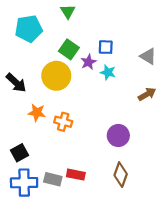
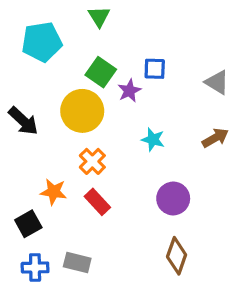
cyan star: (108, 72) -> (153, 140), moved
orange star: (37, 113) -> (54, 192), moved
orange cross: (63, 122) -> (92, 161), moved, turned 30
red rectangle: (76, 175) -> (97, 202), moved, turned 36
blue cross: (24, 183) -> (35, 268), size x0.7

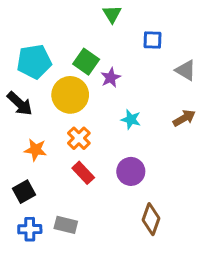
green triangle: (99, 17) -> (112, 14), moved
cyan pentagon: (42, 42) -> (34, 62), moved
blue square: (155, 69) -> (152, 40), moved
orange star: (54, 192) -> (36, 150), moved
purple circle: (173, 198) -> (131, 171), moved

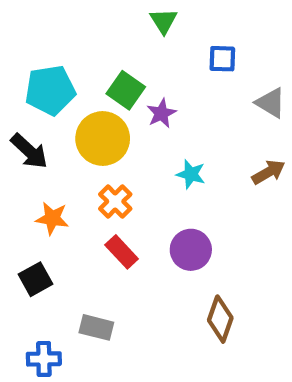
blue cross: (30, 229) -> (44, 359), moved

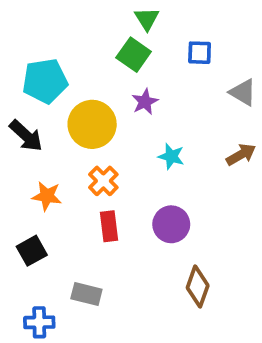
green square: (126, 90) -> (134, 55), moved
red rectangle: (122, 252) -> (109, 226), turned 36

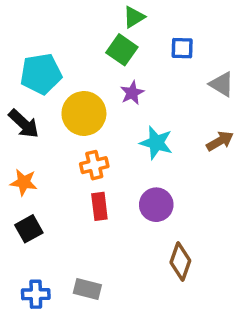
green triangle: (147, 19) -> (134, 17), turned 30
cyan star: (171, 156) -> (156, 143), size x1.4
orange cross: (103, 181) -> (94, 165), turned 32
orange star: (47, 196) -> (24, 182), moved
gray rectangle: (86, 294) -> (87, 289), moved

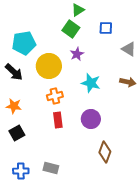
brown arrow: (220, 141) -> (128, 82), turned 42

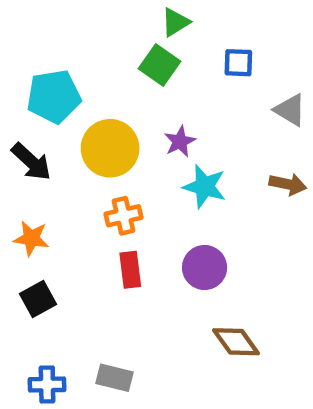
purple star: (77, 54) -> (180, 141), moved
brown diamond: (105, 152) -> (236, 342), turned -55

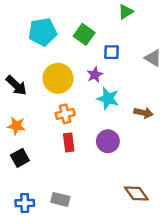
green triangle: (175, 22) -> (126, 12), moved
blue square: (238, 63) -> (111, 52), moved
cyan pentagon: (54, 96) -> (43, 32), moved
brown arrow: (288, 184) -> (144, 113), moved
brown diamond: (236, 342) -> (136, 194), moved

